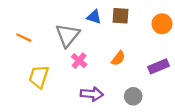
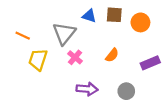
orange circle: (162, 24) -> (140, 22), moved
yellow trapezoid: (39, 77) -> (38, 60), moved

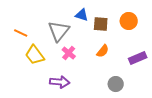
brown square: (114, 15) -> (101, 24), moved
yellow trapezoid: (38, 60) -> (35, 55), turned -55
purple arrow: (87, 89) -> (60, 82), moved

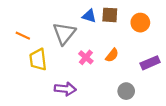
brown square: (101, 24) -> (110, 15), moved
pink cross: (69, 53) -> (86, 57), moved
yellow trapezoid: (35, 55) -> (38, 60), turned 30

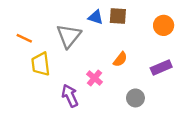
orange circle: (140, 23) -> (164, 25), moved
pink cross: (86, 57) -> (94, 78), moved
purple arrow: (65, 89) -> (70, 96), turned -120

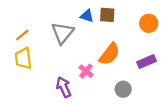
orange line: (24, 38) -> (22, 35), turned -64
orange semicircle: (120, 59) -> (109, 54), size x1.6
yellow trapezoid: (41, 64) -> (23, 58), moved

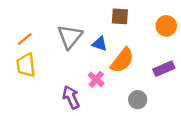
blue triangle: (87, 16) -> (100, 44), moved

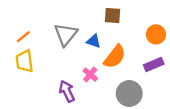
orange circle: (166, 26) -> (156, 34), moved
gray circle: (138, 100) -> (129, 93), size x1.5

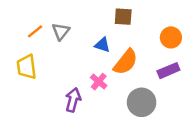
gray triangle: (66, 34) -> (61, 31), moved, size x0.7
orange line: (23, 37) -> (35, 31), moved
purple arrow: (67, 91) -> (73, 100), turned 40

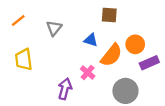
orange line: (35, 31) -> (18, 21), moved
orange circle: (171, 37) -> (135, 44), moved

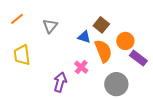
brown square: (109, 15) -> (101, 25), moved, turned 35
orange semicircle: (111, 55) -> (103, 51), turned -60
purple rectangle: (149, 63) -> (138, 58), turned 60

